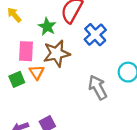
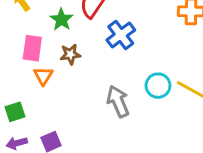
brown star: (57, 53) -> (70, 54), size x0.6
green square: (17, 79) -> (15, 112), moved

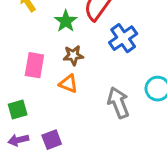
pink rectangle: (32, 48) -> (34, 65), moved
orange triangle: (43, 76) -> (68, 84), moved, turned -42

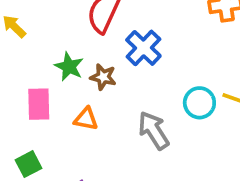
green star: (66, 21) -> (69, 67), moved
brown star: (73, 55) -> (103, 77), moved, turned 30

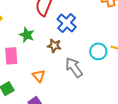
brown star: (103, 77) -> (54, 46), moved
orange triangle: (86, 119) -> (39, 76), moved, turned 40

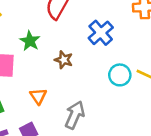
blue cross: (67, 23) -> (101, 33), moved
gray arrow: (74, 67) -> (75, 115), moved, turned 50

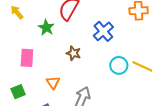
green star: (30, 41) -> (46, 28), moved

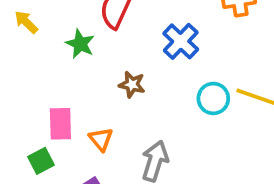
pink rectangle: (27, 58) -> (60, 124), moved

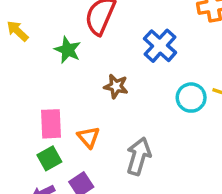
green square: (41, 161) -> (49, 158), moved

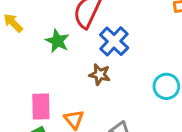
blue cross: (160, 46) -> (114, 41), moved

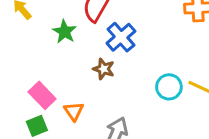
pink rectangle: (41, 107) -> (42, 95), turned -48

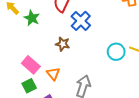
green star: (65, 32) -> (32, 18), moved
brown star: (104, 69) -> (63, 44), moved

